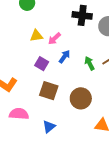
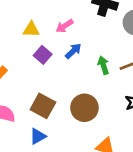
yellow triangle: (36, 36) -> (31, 29), moved
brown square: (49, 91) -> (43, 106), moved

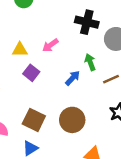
blue arrow: (73, 51) -> (73, 78), moved
green arrow: (103, 65) -> (90, 62), moved

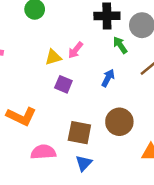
yellow triangle: (20, 50) -> (53, 57), moved
green arrow: (90, 62) -> (120, 45), moved

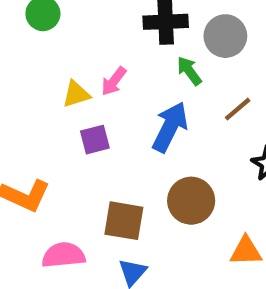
blue arrow: (108, 78) -> (170, 127), size x1.6
purple square: (63, 84) -> (95, 140), turned -36

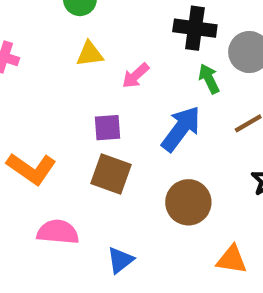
yellow triangle: (76, 94) -> (90, 54), moved
brown square: (124, 221) -> (111, 174), moved

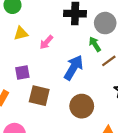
green arrow: (209, 79) -> (95, 44), moved
purple square: (108, 128) -> (22, 73), moved

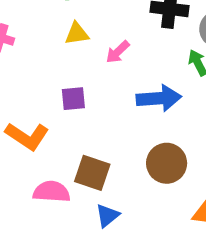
blue arrow: (74, 68) -> (159, 98), turned 50
brown square: (39, 96) -> (92, 173), moved

